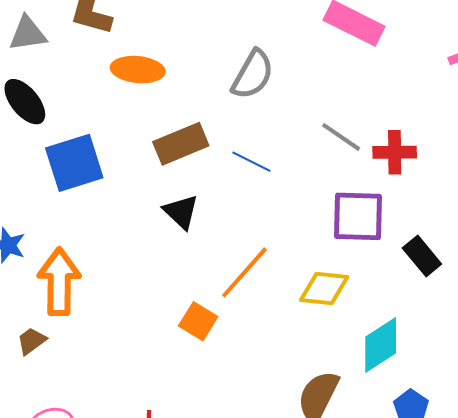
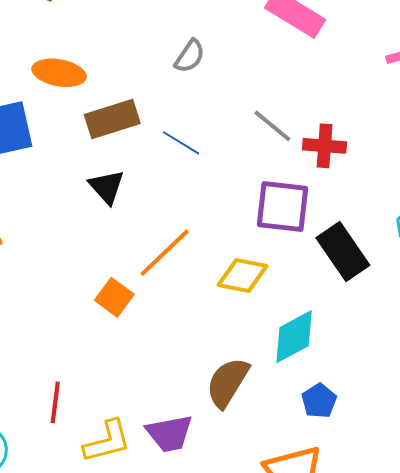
orange ellipse: (138, 70) -> (59, 73), moved
gray semicircle: (253, 75) -> (190, 56), size x0.7
black rectangle: (422, 256) -> (343, 252), size x1.4

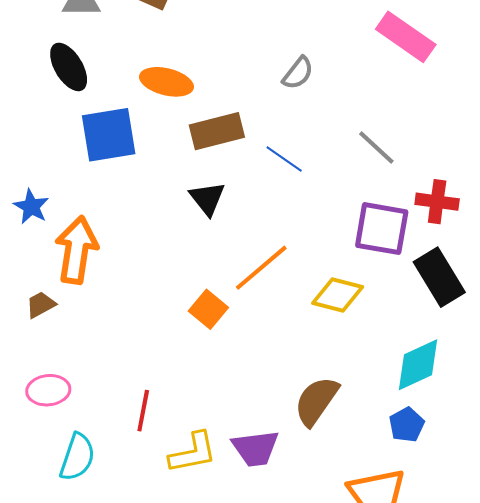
red cross: (325, 146) -> (437, 202), moved
cyan diamond: (294, 337) -> (418, 365), moved

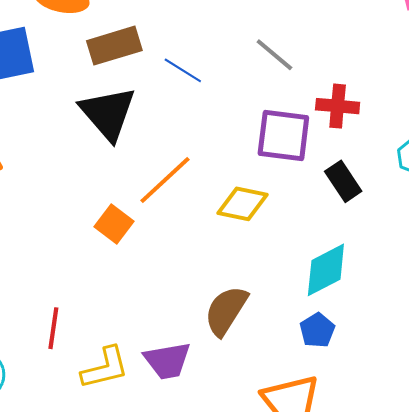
black triangle: (207, 198) -> (108, 113), size x1.6
black rectangle: (439, 277) -> (343, 181), size x0.7

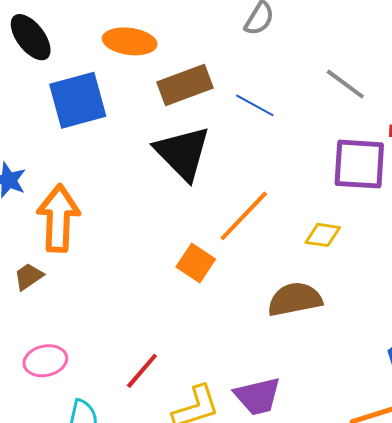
yellow diamond: (243, 204) -> (323, 235), size x0.7
brown semicircle: (226, 311) -> (295, 299), moved, turned 50
red line: (53, 328) -> (142, 371), turned 36

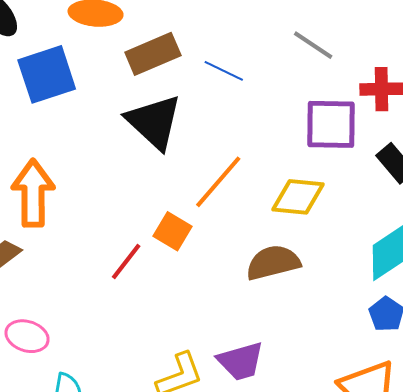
yellow diamond: (323, 235) -> (298, 197), size x1.5
pink ellipse: (45, 361) -> (27, 336), turned 33
red line: (142, 371) -> (126, 262), moved

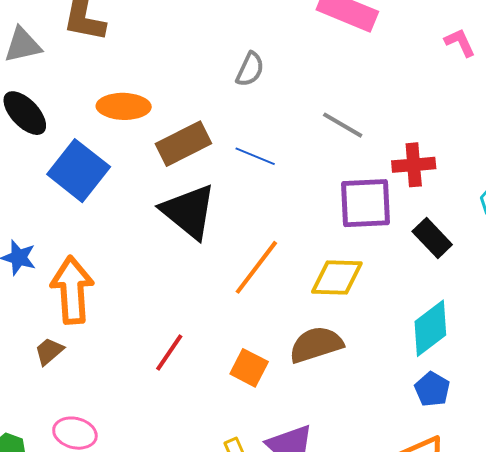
blue square: (47, 74) -> (79, 171), turned -30
orange square: (173, 231) -> (249, 368), moved

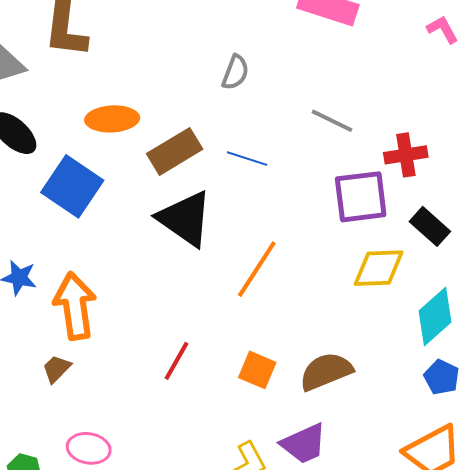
yellow diamond: (337, 278) -> (379, 268), moved
brown semicircle: (316, 345) -> (326, 371), moved

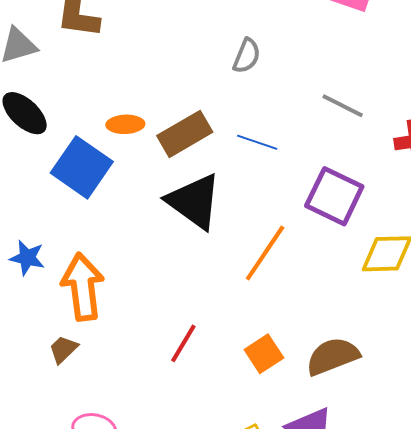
orange ellipse: (112, 119) -> (125, 124), moved, size x0.7
purple square: (361, 197) -> (334, 196), moved, turned 32
orange square: (257, 370) -> (264, 354), turned 33

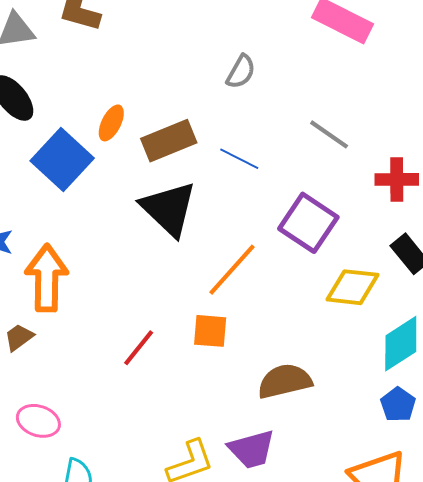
orange ellipse: (125, 124) -> (111, 123), turned -69
orange square: (264, 354) -> (210, 331), moved, turned 30

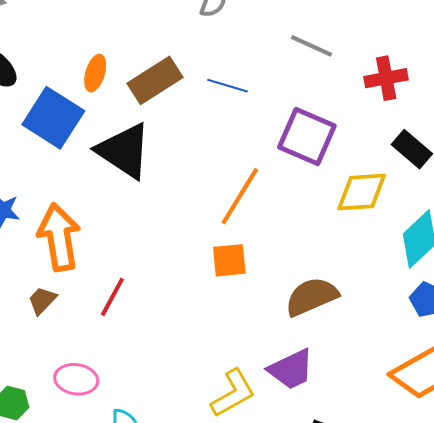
black triangle: (169, 209) -> (124, 151), moved
red line: (139, 348) -> (112, 297), moved

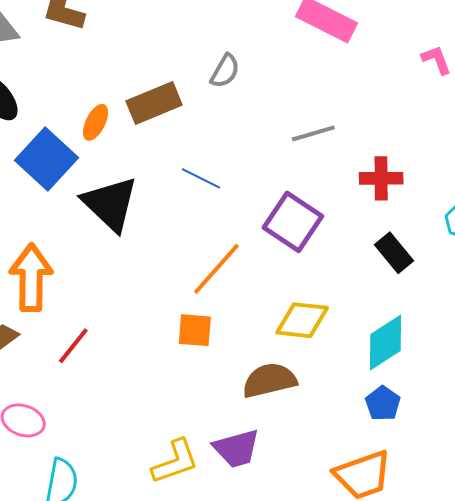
gray line: (311, 46) -> (313, 133), turned -51
brown rectangle: (155, 80) -> (154, 103), moved
blue line: (227, 86) -> (201, 178), moved
yellow diamond: (362, 192) -> (302, 320), moved

